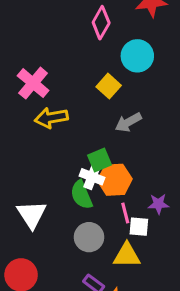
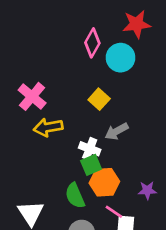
cyan circle: (137, 56) -> (121, 58), moved
white cross: (92, 177) -> (90, 149), moved
purple star: (158, 204) -> (147, 190), moved
pink line: (125, 213) -> (114, 212), turned -42

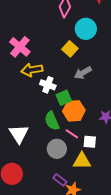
cyan circle: (121, 58) -> (86, 29), moved
white cross: (90, 149) -> (48, 85), moved
pink line: (114, 212) -> (72, 134), moved

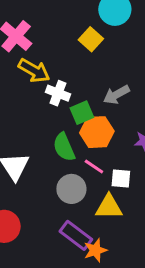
yellow arrow: (32, 70) -> (34, 71), turned -140
gray arrow: (83, 73) -> (116, 95), moved
purple rectangle: (60, 180) -> (76, 235), size x1.5

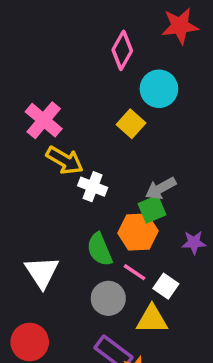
green square: (82, 113) -> (152, 209), moved
white square: (121, 178) -> (166, 286), turned 30

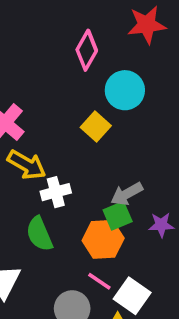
white cross: (93, 187) -> (56, 192), turned -36
purple star: (194, 242) -> (161, 225), moved
green semicircle: (100, 249) -> (39, 234), moved
white square: (166, 286) -> (132, 296), size x1.4

